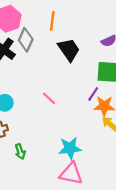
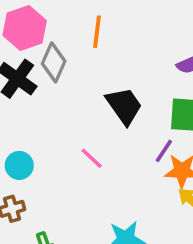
black trapezoid: (69, 50) -> (124, 106), moved

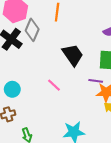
purple line: (164, 151) -> (96, 81), turned 64

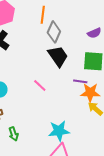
gray diamond: (32, 30) -> (54, 32), moved

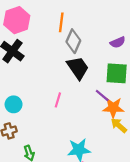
purple line: (80, 81) -> (102, 95), turned 32
pink line: (40, 85) -> (58, 100), turned 64

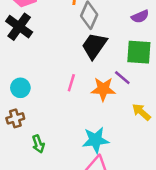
black trapezoid: (78, 68) -> (94, 46), turned -110
orange star: (113, 108) -> (103, 89), moved

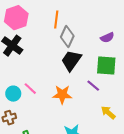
pink line: (71, 83) -> (30, 89), moved, turned -64
orange star: (103, 89) -> (62, 95), moved

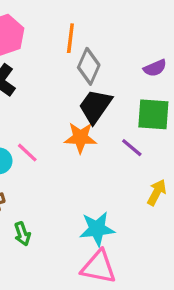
orange star: (62, 95) -> (80, 138), moved
yellow arrow: (108, 113) -> (157, 192), turned 77

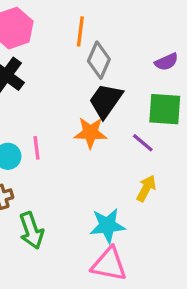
pink line: (27, 153) -> (37, 148), turned 40
yellow arrow: (157, 192) -> (146, 188), moved
green arrow: (22, 234) -> (31, 231), size x1.5

